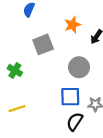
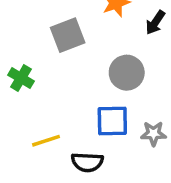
yellow line: (17, 109) -> (46, 141), moved
black semicircle: (75, 122) -> (87, 162), moved, turned -120

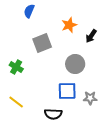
yellow line: (46, 141) -> (16, 102), moved, turned 56

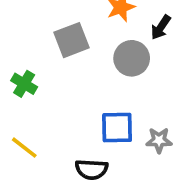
gray circle: (75, 64) -> (132, 58), moved

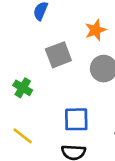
blue square: (117, 128) -> (76, 119), moved

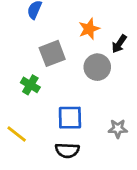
green cross: (23, 88) -> (30, 85), moved

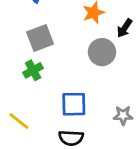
gray square: (52, 53) -> (40, 38), moved
green cross: (30, 85) -> (33, 70), turned 30

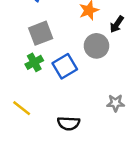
blue square: (74, 104) -> (65, 66), moved, turned -30

